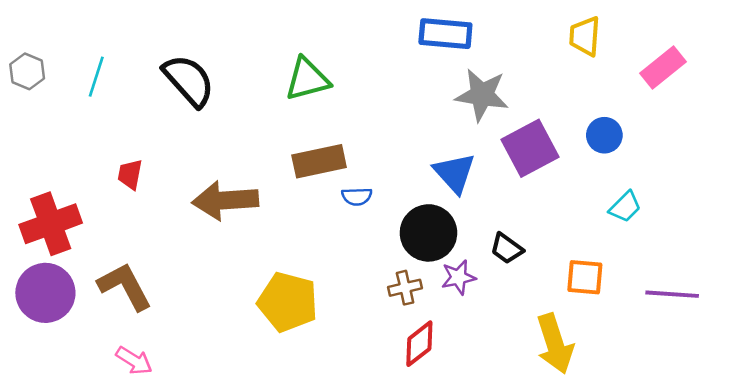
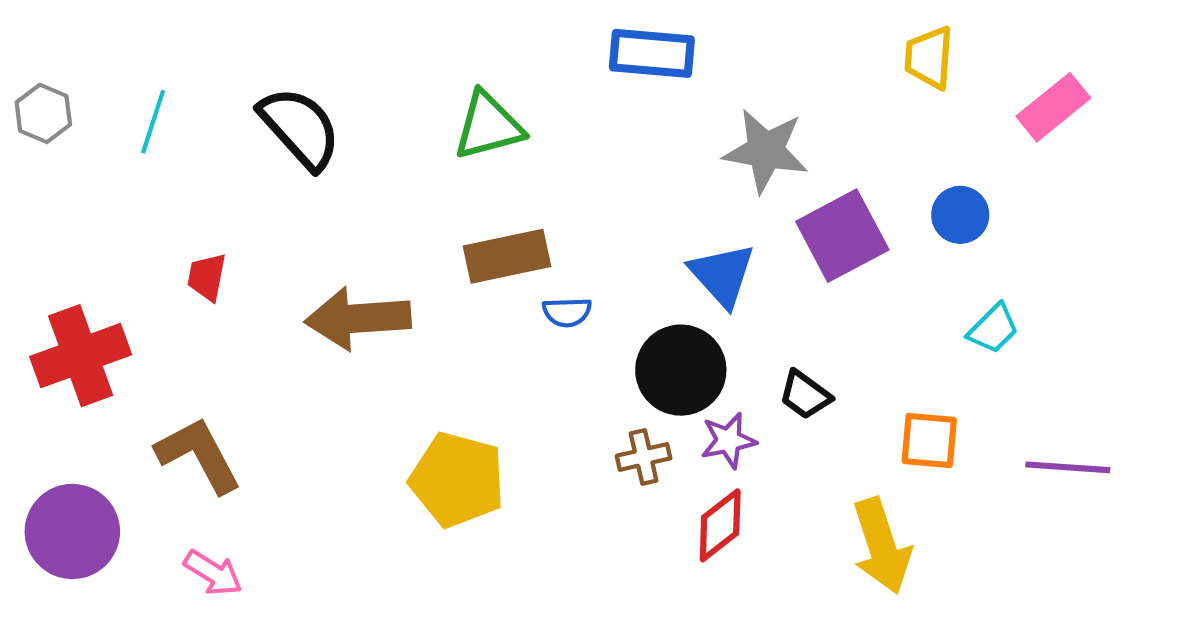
blue rectangle: (445, 34) -> (652, 53), moved
purple circle: (45, 293) -> (72, 531), moved
red diamond: (419, 344) -> (720, 525), moved

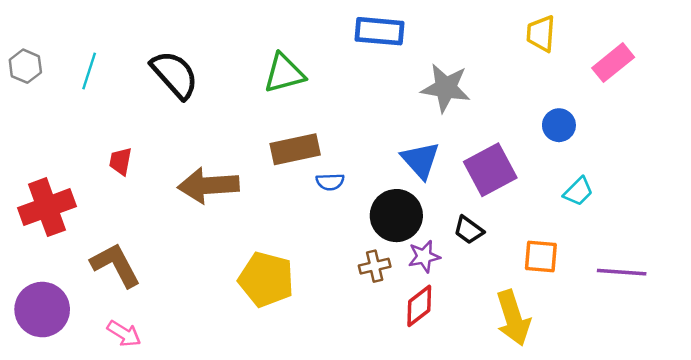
purple square: (842, 236) -> (490, 170), moved

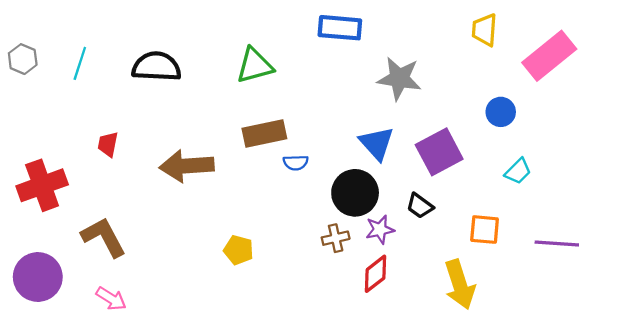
pink rectangle: (613, 63) -> (549, 56), size x1.4
black semicircle: (175, 75) -> (156, 67), turned -45
yellow pentagon: (266, 279) -> (238, 250), size x0.6

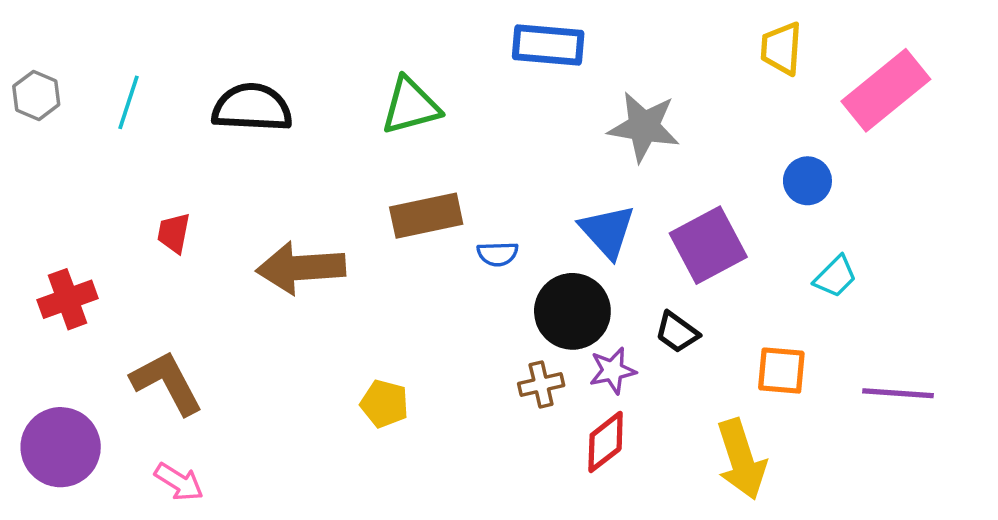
blue semicircle: (296, 163) -> (498, 254), moved
red cross: (42, 185) -> (68, 299), size x0.7

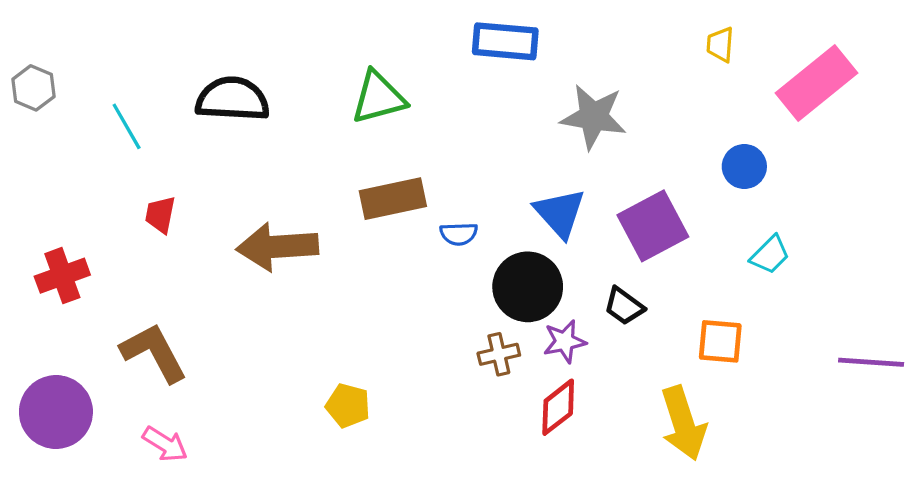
yellow trapezoid: (781, 48) -> (720, 45), size x0.7
cyan line: (128, 102) -> (127, 126), moved, turned -48
purple line: (898, 393) -> (871, 362), moved
yellow pentagon: (384, 404) -> (348, 406), moved

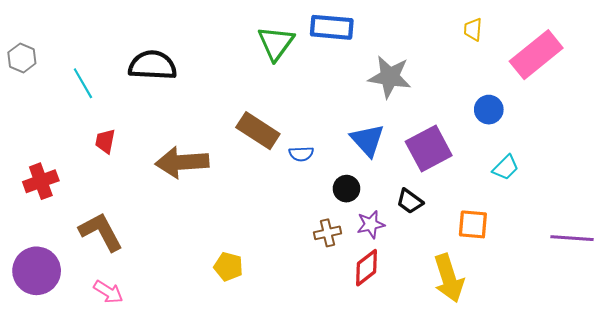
green triangle: (378, 97) -> (276, 43), moved, turned -39
brown rectangle: (393, 199) -> (258, 131), turned 45
black circle: (528, 287) -> (346, 189), size x0.6

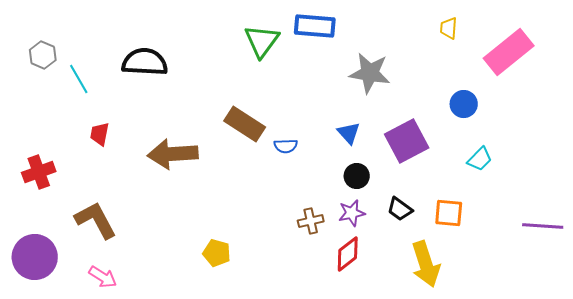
gray hexagon: (22, 58) -> (43, 55), moved
blue triangle: (368, 140) -> (349, 133), size x0.7
black circle: (346, 189) -> (357, 176), moved
black trapezoid: (410, 201) -> (400, 209), moved

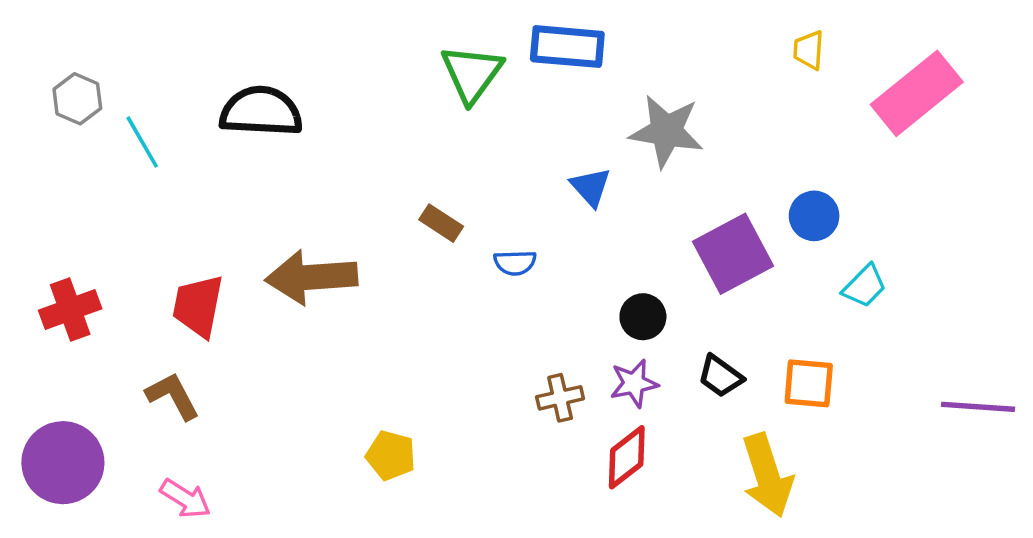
blue circle: (464, 104) -> (814, 216), moved
brown rectangle: (245, 124) -> (441, 223), size x0.6
blue triangle: (349, 133) -> (591, 187), moved
red trapezoid: (100, 134) -> (198, 306), moved, size x1.5
brown L-shape: (96, 220) -> (173, 396), size x0.7

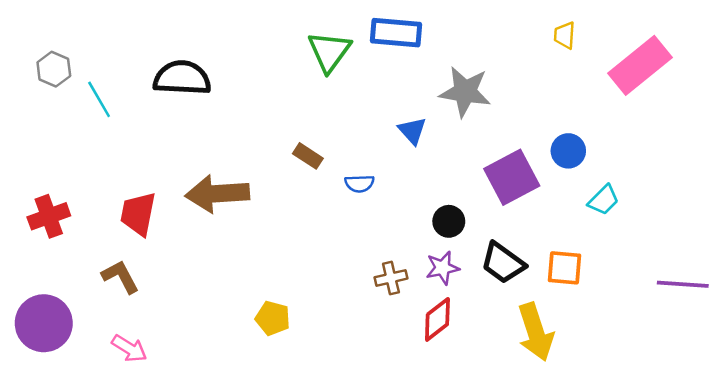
black trapezoid: (720, 376) -> (503, 263), size x1.4

